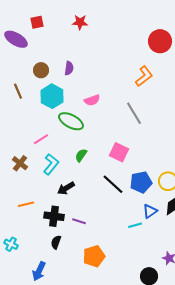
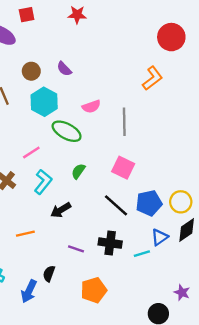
purple semicircle: (69, 68) -> (64, 69), turned 128
gray line: (134, 113) -> (124, 122), moved, turned 30
orange line: (26, 204) -> (25, 234), moved
black cross: (54, 216) -> (110, 243), moved
blue arrow: (39, 271) -> (29, 291), moved

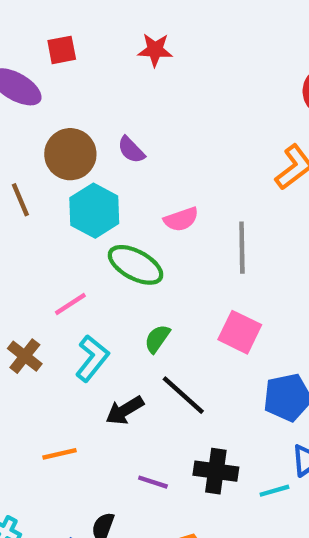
brown circle: (31, 71) -> (70, 154), size x1.5
black line: (116, 205) -> (183, 395), moved

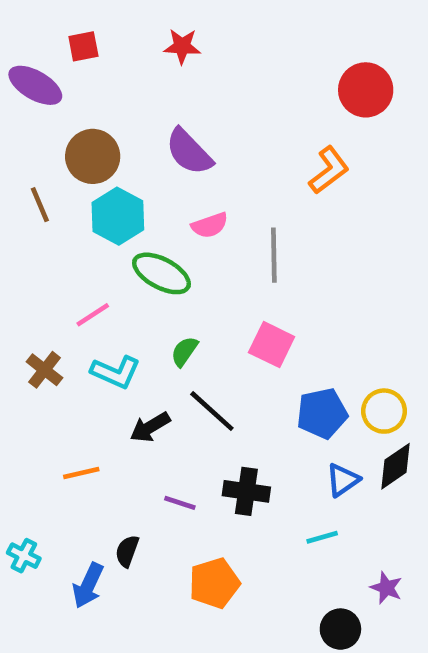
purple semicircle: (131, 150) -> (189, 152), moved, size x1.6
cyan L-shape: (92, 358) -> (116, 372), turned 75
cyan line: (274, 491) -> (322, 537), moved

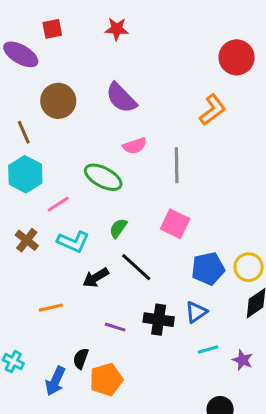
cyan hexagon: (118, 216) -> (25, 174), moved
blue triangle: (343, 480) -> (196, 312), moved
orange pentagon: (214, 583) -> (106, 380), moved
purple star: (386, 588) -> (243, 360), moved

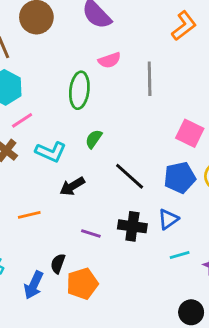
green ellipse: (103, 177) -> (79, 90), turned 69
pink line: (58, 204) -> (22, 120), moved
pink square: (175, 224) -> (190, 133), moved
black line: (136, 267) -> (130, 176), moved

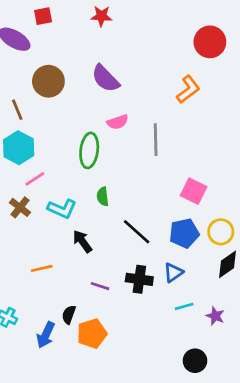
green semicircle: (94, 139) -> (103, 197), turned -42
black arrow: (72, 186) -> (82, 241), turned 85

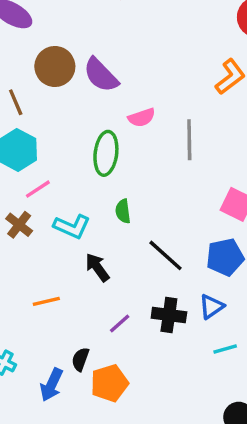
purple semicircle: (105, 79) -> (101, 75), moved
purple line: (100, 286) -> (120, 324), turned -60

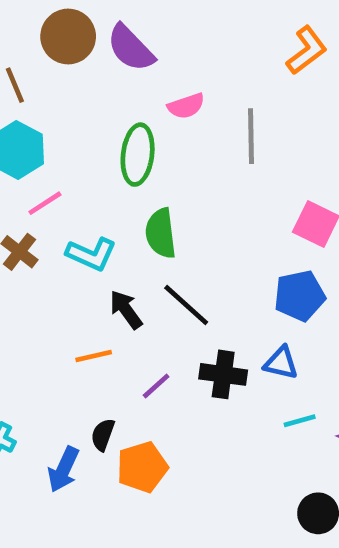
green semicircle: (123, 211) -> (161, 233), size x1.5
black line: (166, 255) -> (186, 305), moved
orange line: (46, 301) -> (94, 356), moved
blue triangle: (211, 306) -> (281, 363), turned 48

